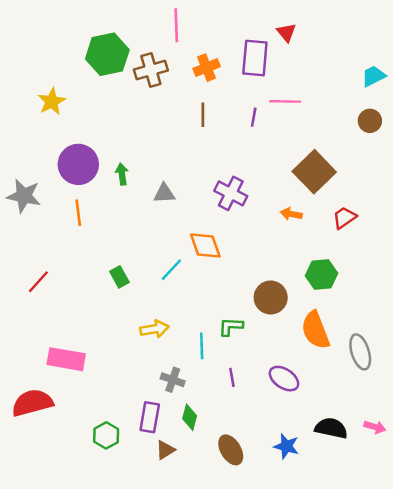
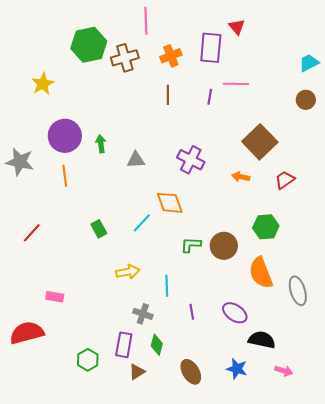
green L-shape: (231, 327) -> (191, 245), moved
pink rectangle: (66, 359) -> (55, 297), size x0.6
pink arrow: (375, 427) -> (284, 371), moved
black semicircle: (331, 428) -> (262, 340), moved

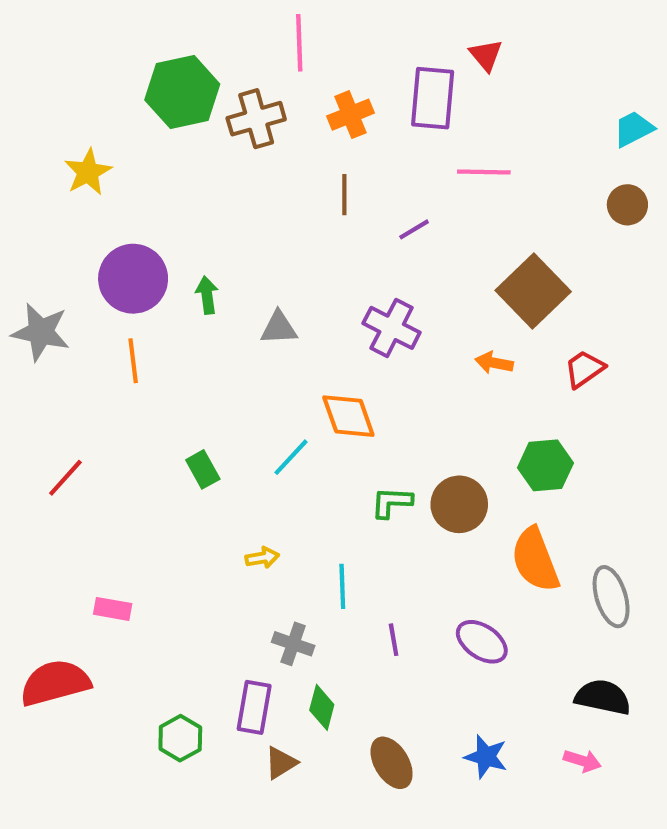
purple line: (210, 97) -> (414, 229), moved, turned 49
yellow arrow: (128, 272) -> (262, 558), size x0.7
black semicircle: (262, 340) -> (603, 697), moved

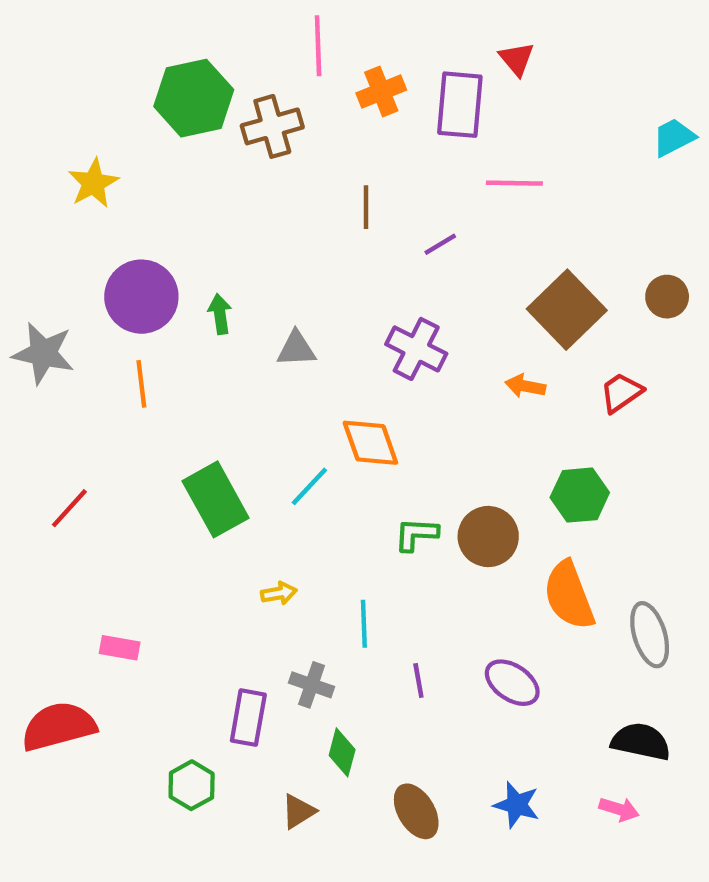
orange cross: (351, 115) -> (381, 92), moved
brown circle: (627, 205) -> (667, 297), moved
green rectangle: (203, 469) -> (216, 499), size x1.8
purple rectangle: (254, 707) -> (248, 718), moved

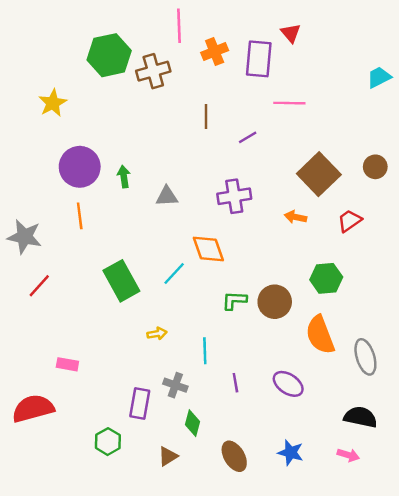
purple cross: (416, 349) -> (234, 196), turned -36
gray star: (43, 353) -> (24, 237), moved

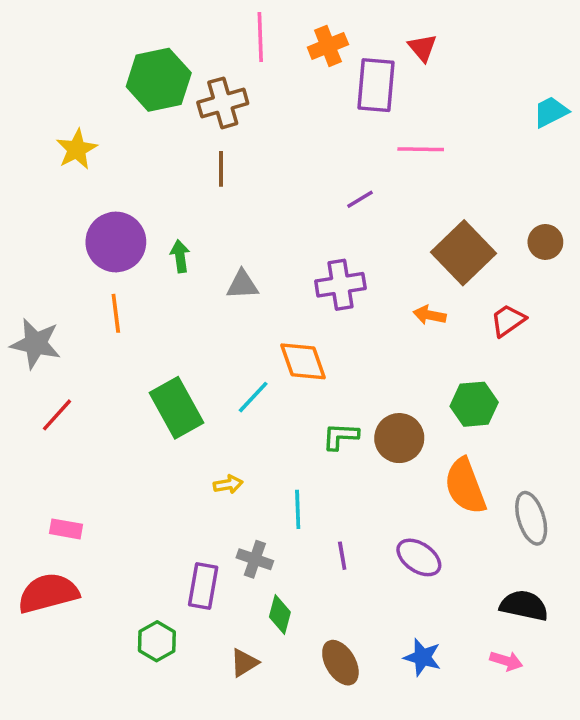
orange cross: (215, 52) -> (328, 46), moved
brown line: (206, 117) -> (221, 169), moved
pink rectangle: (67, 364) -> (66, 529), moved

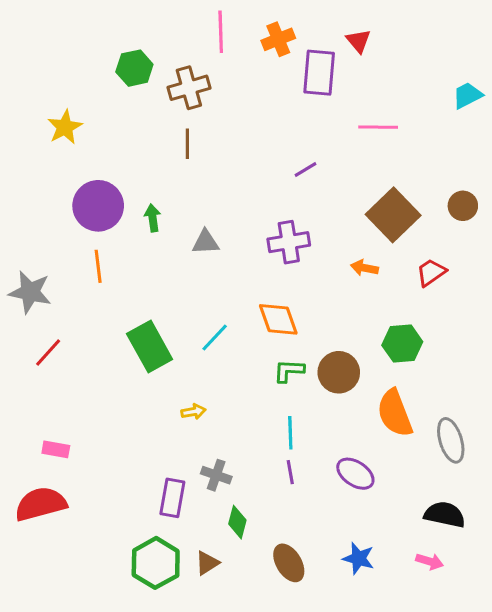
green hexagon: (159, 80) -> (134, 68), size x0.7
pink line: (421, 149) -> (378, 127), moved
orange diamond: (303, 361) -> (278, 319), moved
cyan line: (298, 509) -> (290, 433), moved
green hexagon: (157, 641) -> (156, 563), moved, size x1.5

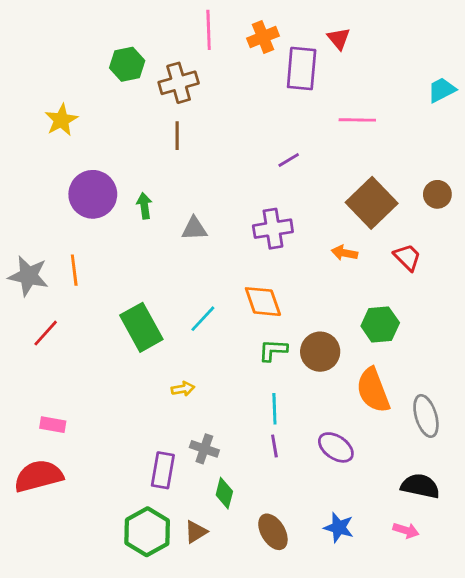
orange line: (98, 266) -> (74, 270), moved
red trapezoid: (431, 272) -> (407, 257), turned 80

